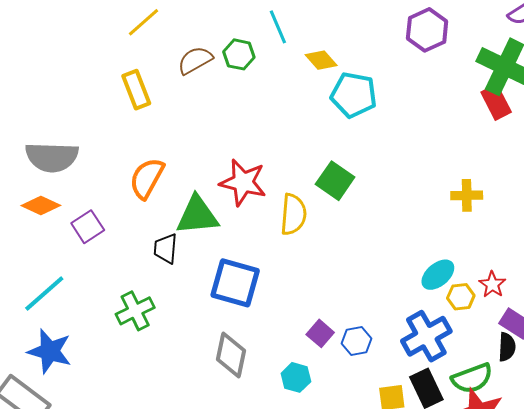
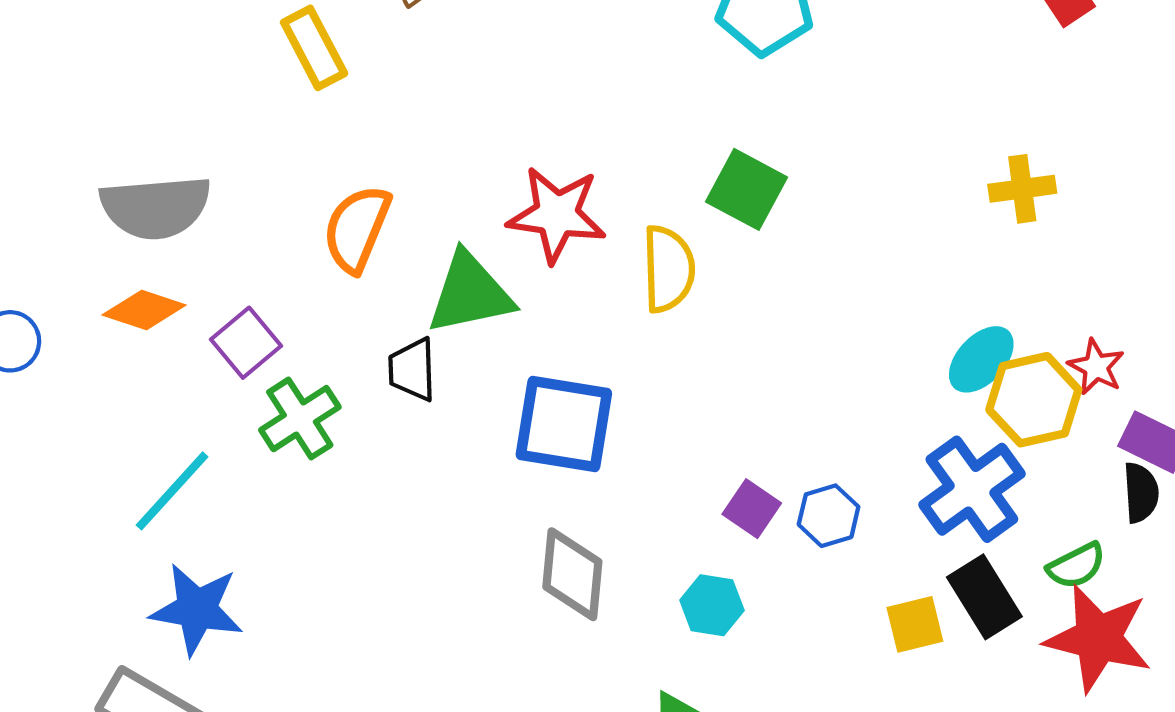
yellow hexagon: (461, 297) -> (1034, 400), size x1.6
green cross: (135, 311) -> (300, 419), moved
green semicircle: (472, 378) -> (1076, 566), size x0.7

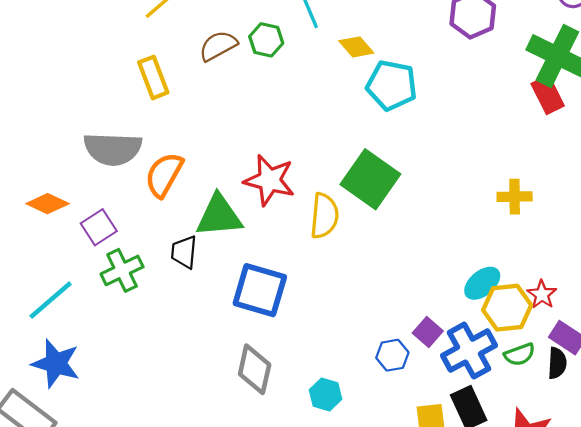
green square: (747, 189) -> (370, 179), size x1.4
gray semicircle: (156, 207) -> (113, 149), moved
purple square: (752, 509) -> (428, 332), moved
green semicircle: (1076, 566) -> (520, 354), moved

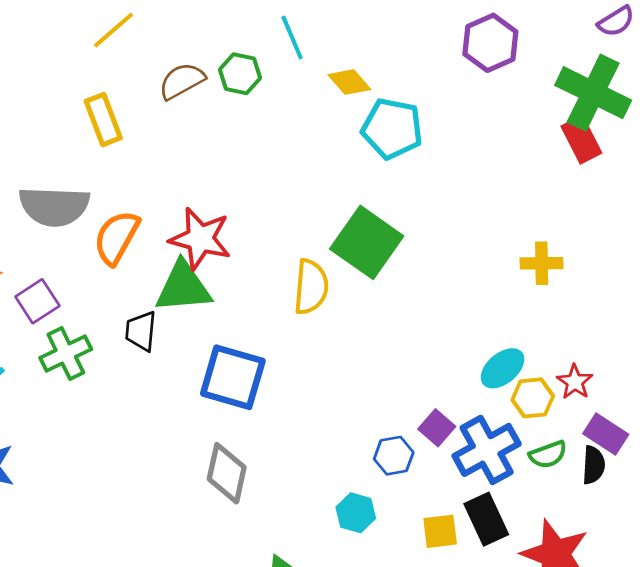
red star: (269, 180) -> (200, 239), moved
yellow hexagon: (507, 308) -> (533, 398), size x0.7
cyan hexagon: (326, 395) -> (356, 513), moved

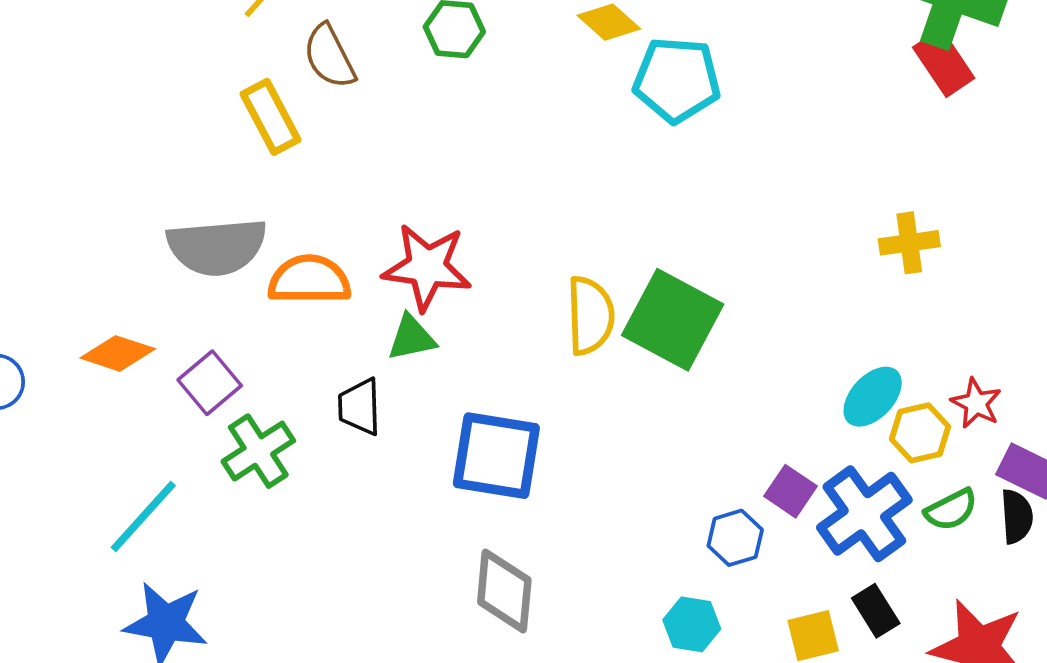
brown semicircle: (182, 81) -> (329, 56), moved, turned -81
orange semicircle: (116, 237) -> (309, 280), turned 68
green square: (367, 242) -> (673, 320), moved
green triangle: (183, 287) -> (411, 338), size x0.6
black rectangle: (486, 519) -> (876, 611), size x0.7

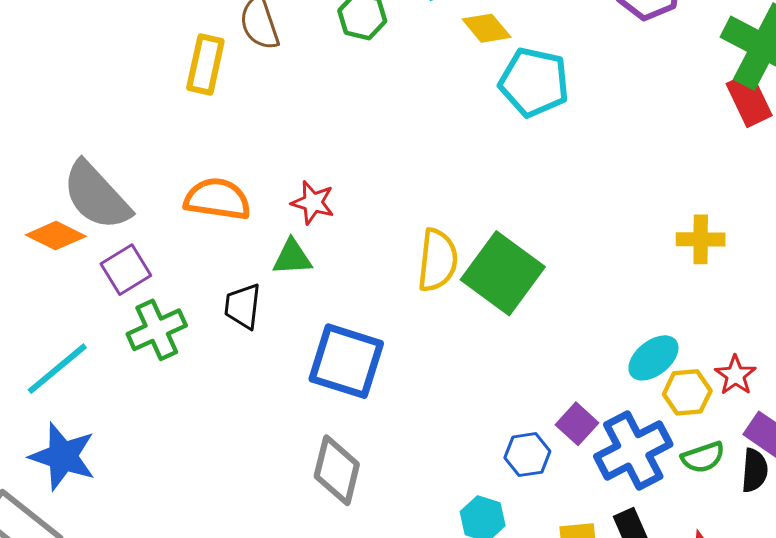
yellow rectangle: (271, 117) -> (205, 64), turned 32
gray semicircle: (217, 247) -> (96, 196), moved, turned 44
red star: (427, 267) -> (313, 203), size x0.6

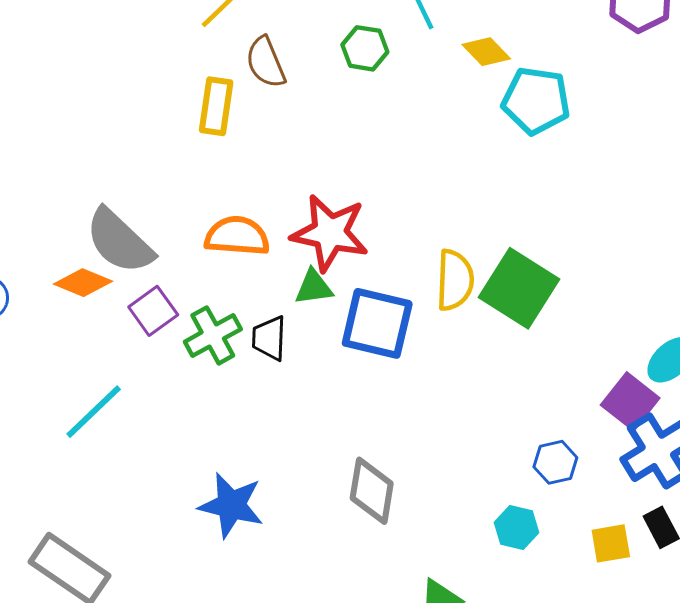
red star: (313, 203) -> (330, 233), size x1.8
green cross: (157, 330) -> (213, 335), moved
blue square: (346, 361) -> (377, 323), moved
purple square: (577, 424) -> (630, 402), moved, size x1.4
blue star: (63, 456) -> (231, 505), moved

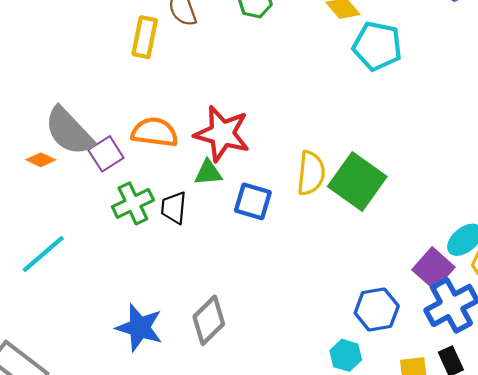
orange diamond: (83, 283) -> (41, 160), size x0.7
purple square: (153, 311) -> (106, 154), moved
blue square: (377, 323) -> (253, 201), size x0.7
blue hexagon: (555, 462) -> (377, 310), size x1.4
gray diamond: (372, 491) -> (209, 320), moved, turned 33

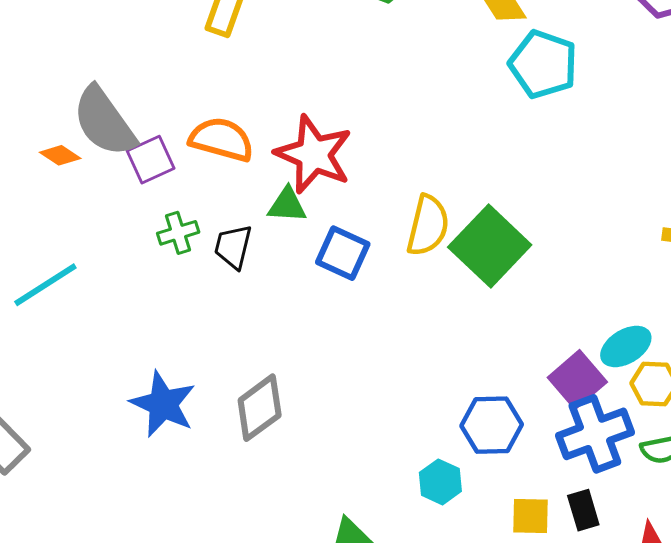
green cross: (133, 203) -> (178, 233), size x0.7

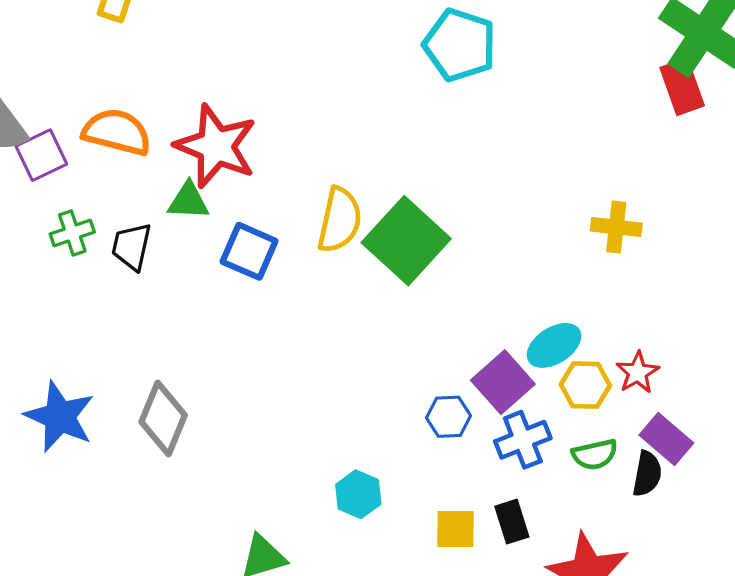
gray diamond: (260, 408) -> (163, 418), turned -30
blue hexagon: (492, 425) -> (449, 417), moved, size x0.7
blue cross: (595, 434) -> (523, 440), size x0.7

